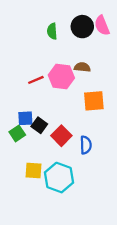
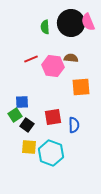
black circle: (82, 27) -> (71, 23), size x1.4
red line: (36, 80) -> (31, 59), moved
black square: (39, 125) -> (27, 125), moved
red square: (61, 136) -> (53, 117), turned 36

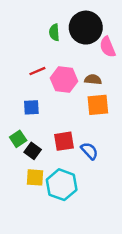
pink semicircle: (88, 22) -> (108, 47), moved
brown semicircle: (71, 58) -> (93, 80), moved
blue square: (22, 102) -> (31, 107), moved
blue semicircle: (74, 125) -> (89, 151), turned -42

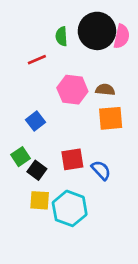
pink semicircle: (108, 47) -> (122, 36), moved, turned -145
red line: (37, 71) -> (37, 60), moved
blue square: (31, 107) -> (36, 121), turned -35

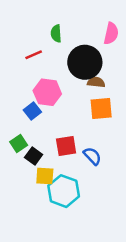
black circle: (97, 31) -> (85, 62), moved
pink hexagon: (72, 90) -> (47, 92), moved
yellow square: (40, 200) -> (45, 176), moved

